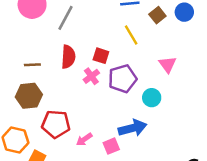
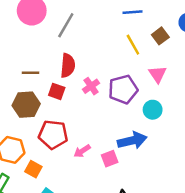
brown square: (157, 15) -> (160, 36), moved
red square: (101, 56) -> (57, 91), moved
pink triangle: (167, 64) -> (158, 74), moved

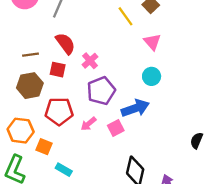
red semicircle: (68, 65) -> (65, 43), turned -35
purple pentagon: (123, 89) -> (101, 91), moved

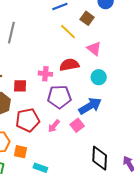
red semicircle: (65, 43) -> (69, 65), moved, turned -54
pink cross: (90, 61) -> (45, 74), turned -32
purple pentagon: (101, 91) -> (59, 97), turned 30

